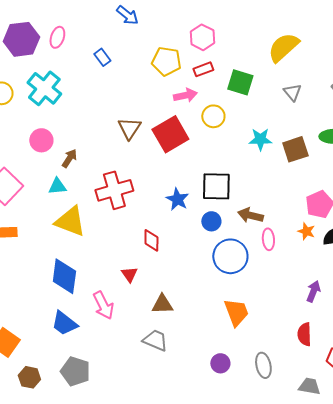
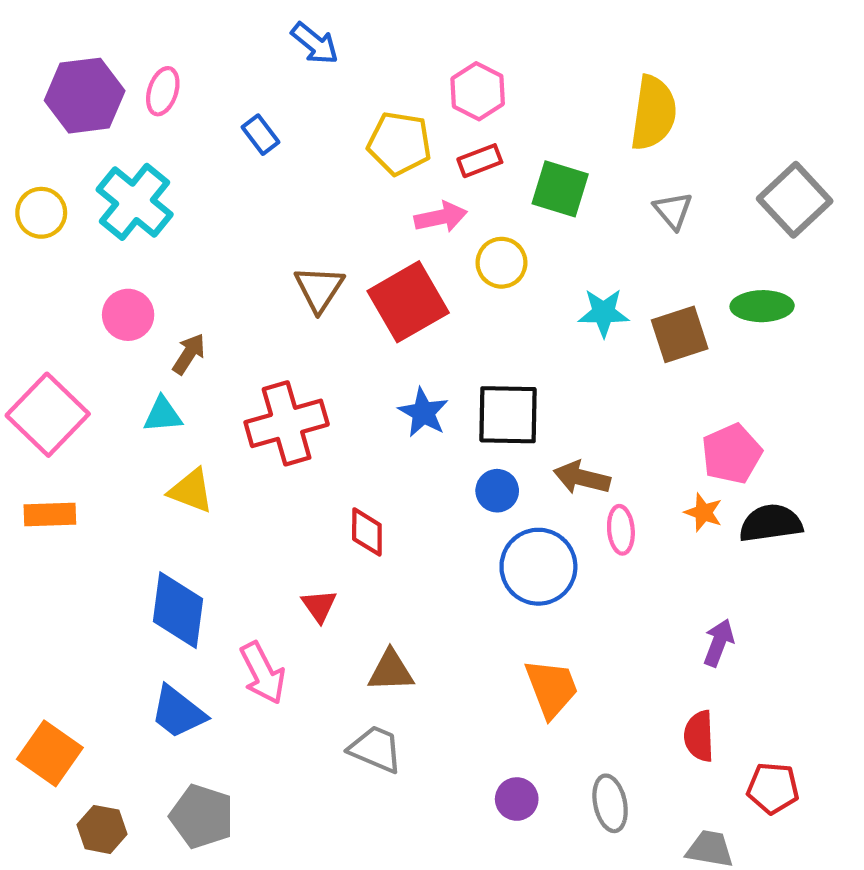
yellow semicircle: (283, 47) -> (653, 113), turned 140
blue star: (177, 199) -> (423, 413), moved
yellow triangle: (70, 221) -> (191, 491), size x0.7

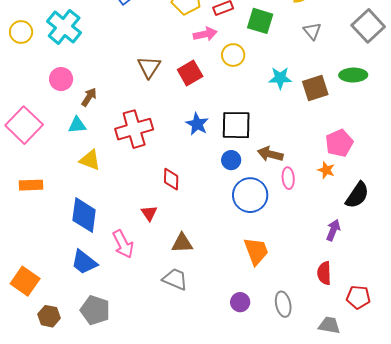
red square: (408, 302) -> (190, 73), size x0.7
orange rectangle: (50, 515) -> (31, 185), moved
black semicircle: (771, 523) -> (357, 195), moved, turned 132

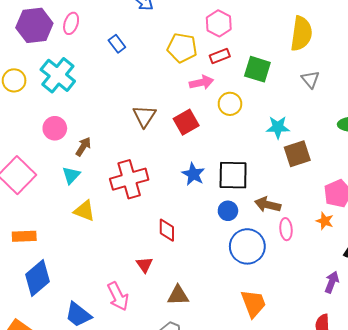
brown square: (315, 88) -> (297, 154), moved
cyan triangle: (77, 125) -> (71, 175), turned -42
blue diamond: (84, 215) -> (37, 278), moved, turned 42

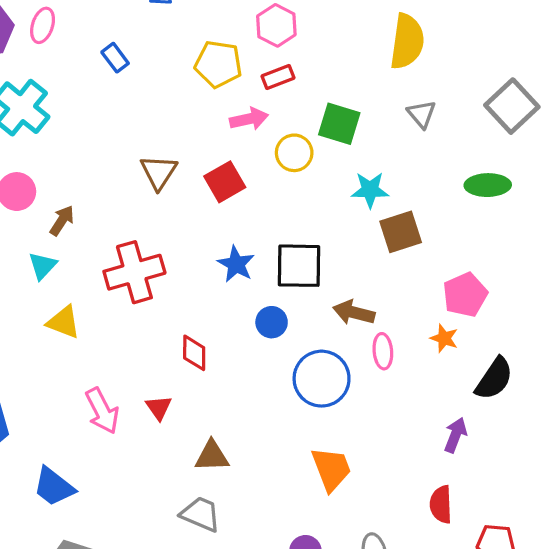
green square: (257, 69) -> (339, 124), moved
blue circle: (228, 211) -> (272, 322), moved
pink arrow: (118, 296) -> (102, 411), moved

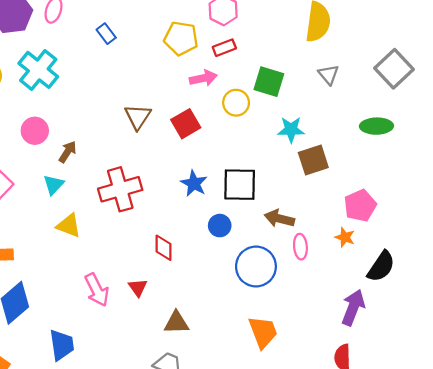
purple arrow: (455, 435) -> (353, 307), size x1.4
blue trapezoid: (54, 487) -> (62, 345), turned -136

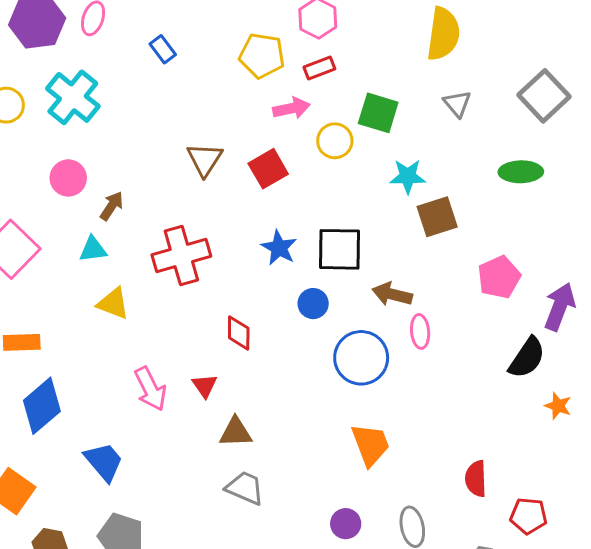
cyan triangle: (54, 185) -> (93, 249), turned 40
orange star: (345, 237) -> (558, 406), moved
purple arrow: (353, 307) -> (560, 307), moved
brown triangle: (176, 323) -> (236, 432), moved
blue trapezoid: (62, 345) -> (104, 462), turned -32

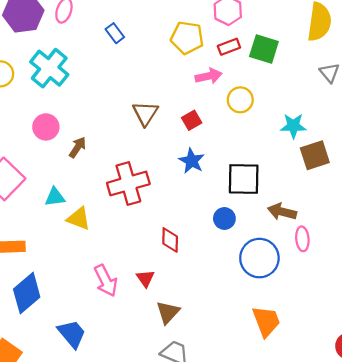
green square: (378, 113) -> (264, 49), moved
red square: (268, 169) -> (192, 120), size x0.7
blue star: (279, 248) -> (192, 161), moved
cyan triangle: (93, 249) -> (55, 197), moved
brown triangle: (236, 432) -> (168, 312), turned -45

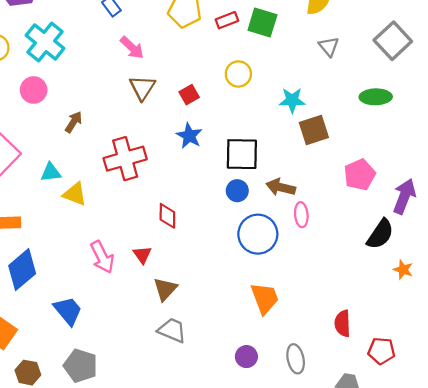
pink arrow: (209, 76) -> (132, 48), moved, turned 55
pink circle: (46, 127) -> (34, 90), moved
blue circle: (224, 218) -> (237, 191), moved

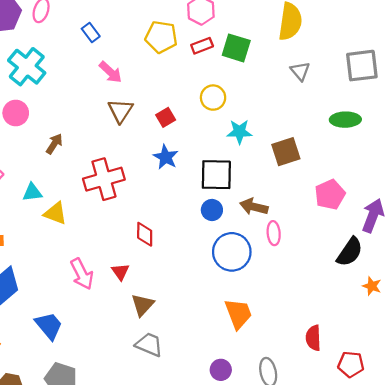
gray square: (393, 41) -> (362, 66), turned 36
cyan star: (292, 100) -> (239, 132), moved

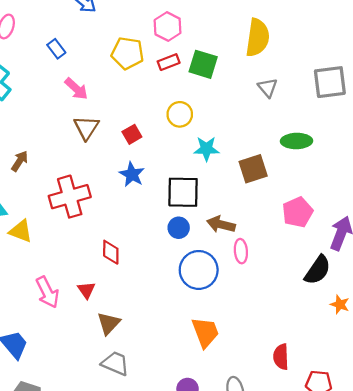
green ellipse: (345, 120) -> (296, 141), moved

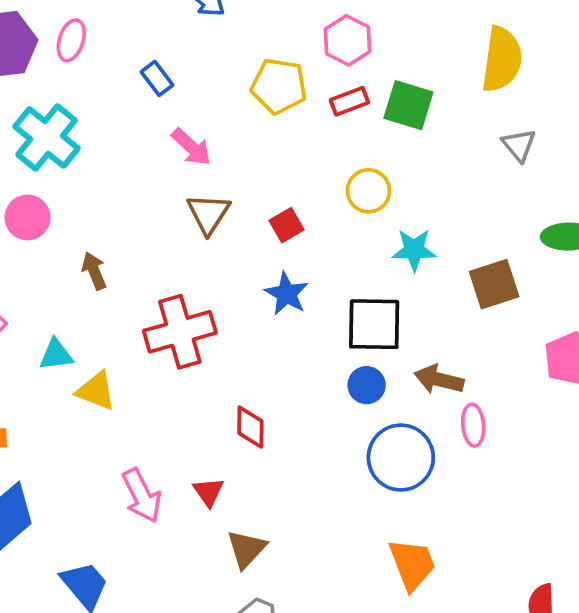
brown arrow: (20, 161) -> (94, 271), turned -55

